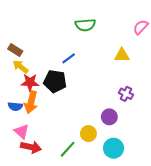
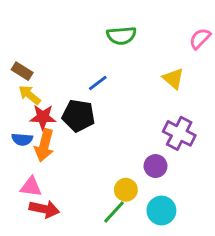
yellow triangle: (122, 55) -> (173, 79), turned 42
purple cross: (126, 94) -> (179, 133), size x1.5
blue semicircle: (15, 106) -> (22, 139), moved
pink triangle: (22, 131) -> (31, 187), turned -35
green line: (68, 149) -> (114, 212), moved

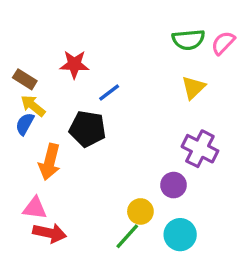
green semicircle: (121, 36) -> (188, 40), moved
yellow triangle: (173, 79) -> (193, 88), turned 35
red star: (43, 117) -> (74, 64), moved
blue semicircle: (22, 139) -> (25, 124), moved, turned 114

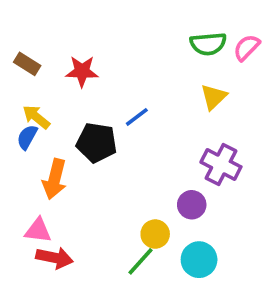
brown rectangle: (25, 79) -> (27, 64), moved
blue line: (109, 93) -> (137, 117), moved

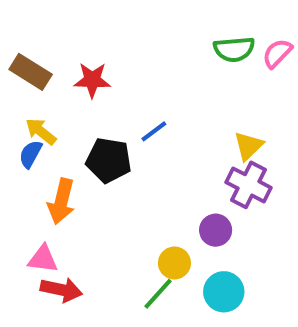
brown rectangle: (27, 64) -> (31, 72), size x1.4
yellow triangle: (214, 97) -> (248, 146), moved

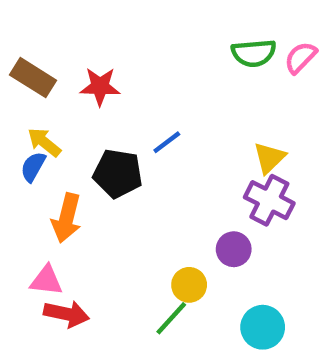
cyan circle: (224, 292) -> (263, 327), moved

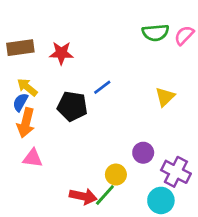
brown rectangle: (33, 78) -> (20, 48), turned -40
purple cross: (269, 200) -> (176, 172), moved
orange arrow: (67, 218) -> (26, 123), moved
pink triangle: (46, 280) -> (33, 158), moved
red arrow: (67, 314) -> (83, 196), moved

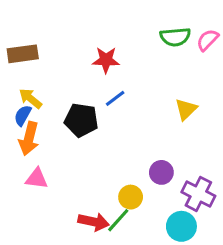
red star: (61, 53) -> (106, 60), moved

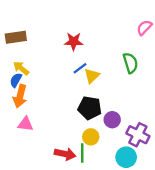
green semicircle: (175, 37) -> (130, 63), moved, turned -102
yellow triangle: (186, 109) -> (92, 76), moved
black pentagon: (81, 120) -> (90, 108), moved
green line: (118, 220) -> (82, 153), turned -42

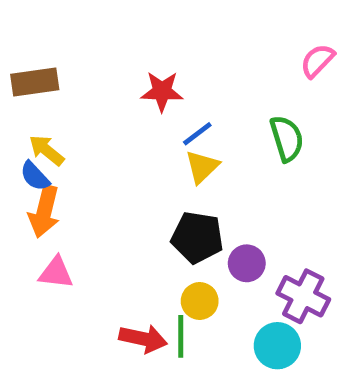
blue line: (80, 68) -> (197, 134), moved
blue semicircle: (16, 80) -> (35, 176), turned -72

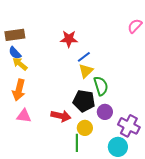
green semicircle: (287, 138) -> (101, 86), moved
blue semicircle: (35, 176) -> (15, 53), moved
red arrow: (143, 339) -> (61, 116), moved

